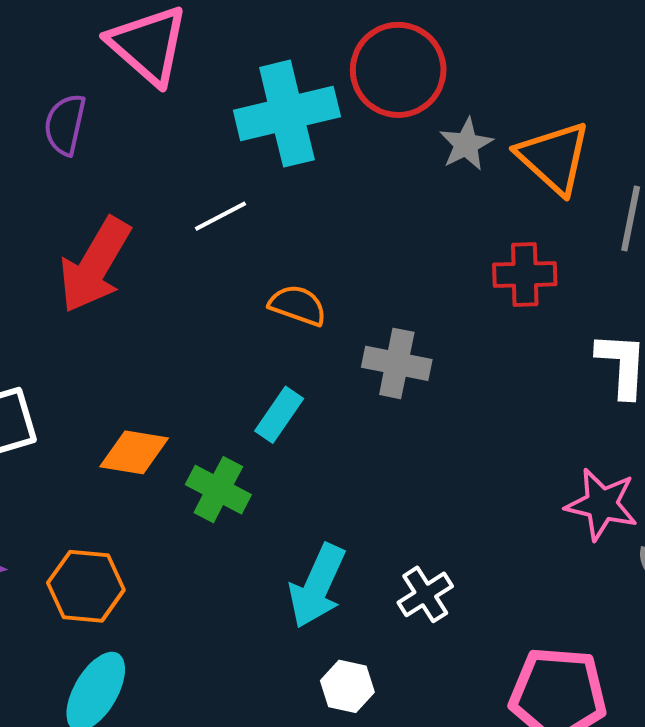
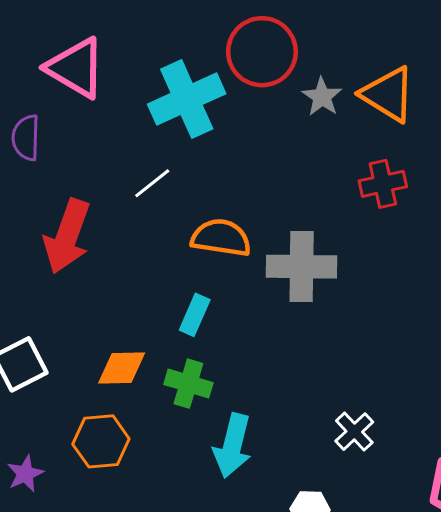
orange semicircle: (298, 305) -> (221, 238), size x1.4
gray cross: (397, 363) -> (302, 267), size x1.4
cyan rectangle: (279, 415) -> (195, 315), moved
orange hexagon: (86, 586) -> (101, 441), moved
cyan arrow: (317, 586) -> (233, 446), moved

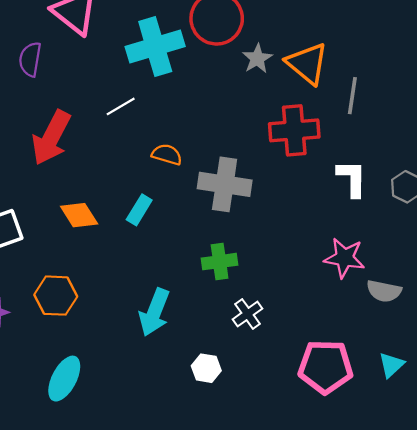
red cross: (383, 184) -> (294, 130), size x1.4
orange semicircle: (221, 238) -> (167, 154), size x0.7
orange diamond: (122, 368) -> (79, 215), moved, turned 51
green cross: (188, 384) -> (220, 262), moved, turned -32

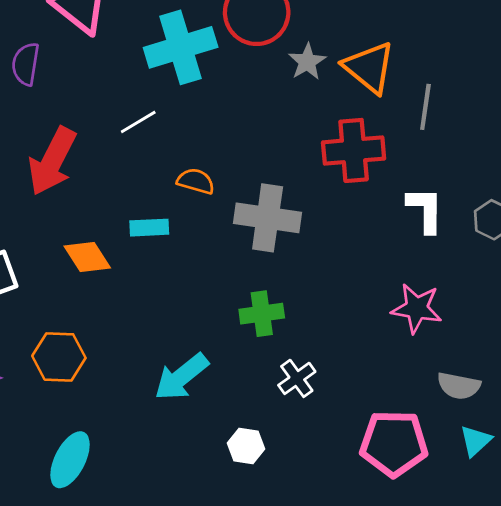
cyan rectangle: (139, 210) -> (149, 228), moved, turned 56
gray semicircle: (384, 291) -> (459, 386), moved
cyan arrow: (154, 312) -> (181, 377), turned 30

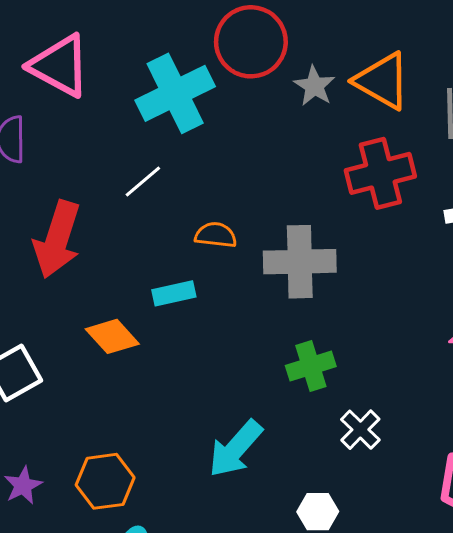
orange hexagon: (59, 357) -> (105, 481), moved

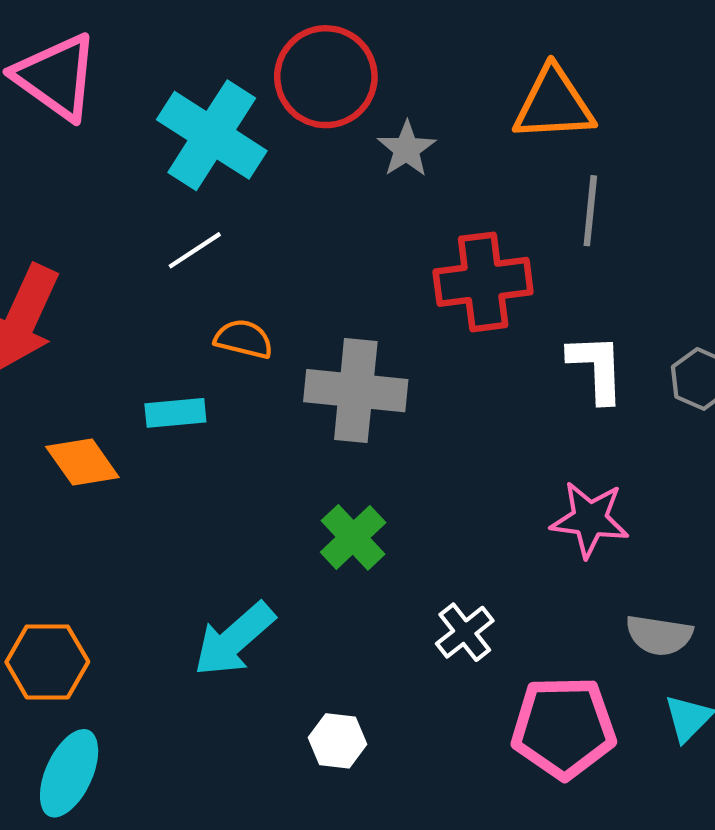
orange triangle: (382, 81) -> (554, 104), moved, turned -40
cyan cross: (175, 93) -> (212, 135), turned -38
white line: (143, 181) -> (195, 250), moved
green cross: (311, 366) -> (353, 537), turned -33
white cross: (360, 430) -> (465, 632), moved

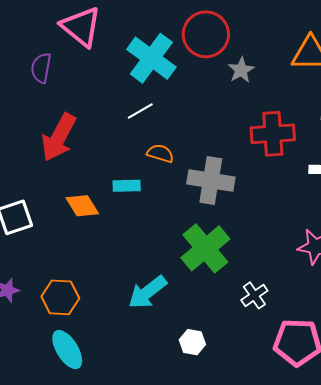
green cross: (353, 537) -> (205, 248), size x1.6
cyan ellipse: (69, 773) -> (67, 350), turned -60

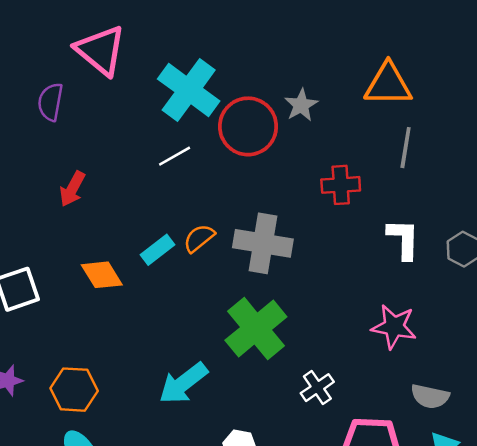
red circle: (206, 34) -> (248, 126), moved
red cross: (273, 134) -> (341, 185), size x0.7
red arrow: (59, 137) -> (72, 189), size x0.6
orange semicircle: (160, 153) -> (199, 238), moved, turned -56
cyan rectangle: (127, 186) -> (157, 250), turned -36

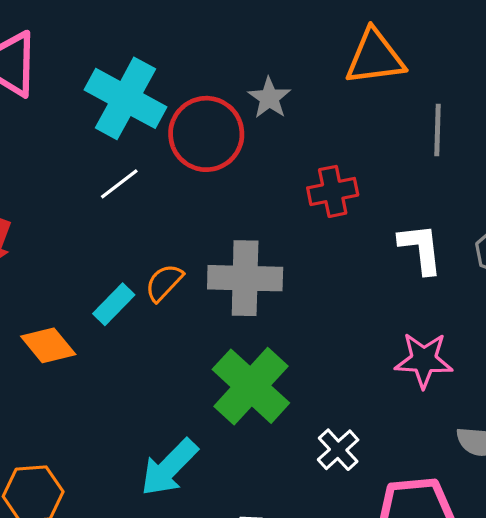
gray line: (406, 148) -> (438, 130), moved

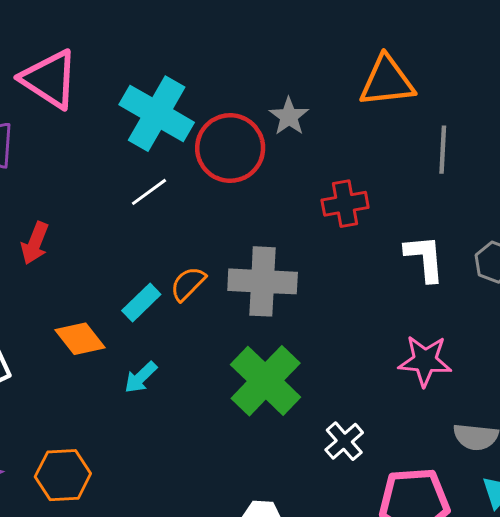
cyan arrow: (169, 467) -> (141, 377), moved, size x0.6

